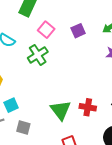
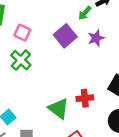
purple square: (78, 31) -> (65, 36), moved, size x1.5

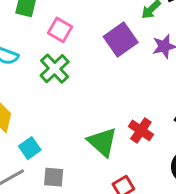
red cross: (85, 98) -> (141, 130), turned 35

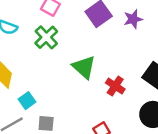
green triangle: (102, 142) -> (84, 67), moved

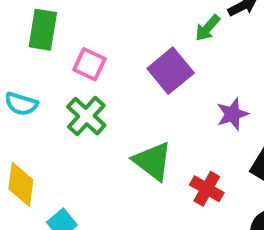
purple star: (133, 19) -> (232, 114), moved

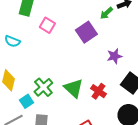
green cross: (86, 116) -> (43, 87), moved
green triangle: (153, 161) -> (73, 88), moved

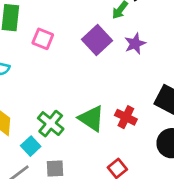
purple star: (114, 56) -> (135, 44), moved

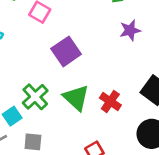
purple square: (97, 40) -> (66, 51), moved

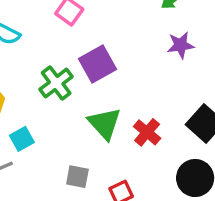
green cross: (35, 97) -> (56, 83), moved
gray square: (33, 142) -> (77, 177), moved

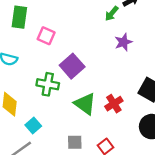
green cross: (56, 83) -> (48, 84), turned -30
red cross: (147, 132) -> (114, 104), turned 30

